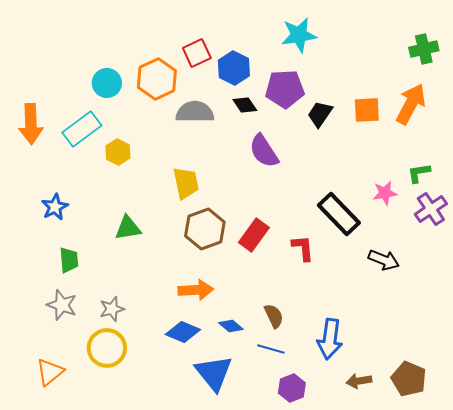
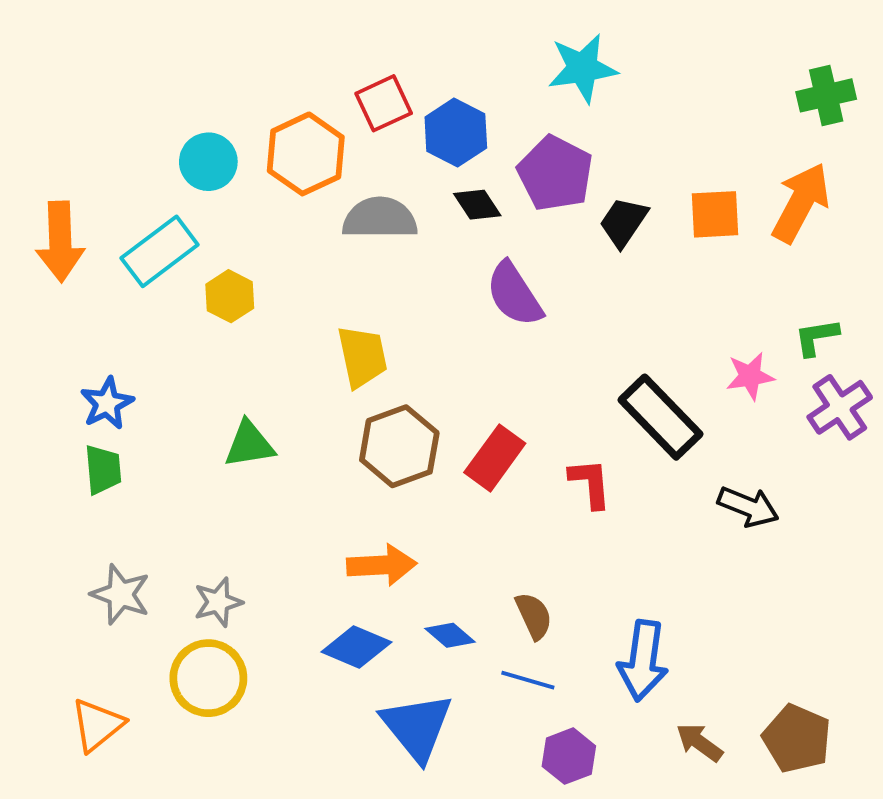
purple pentagon: (285, 89) -> (555, 173), turned 30
green trapezoid: (69, 260) -> (103, 470), moved
brown arrow: (359, 381) -> (699, 742), turned 45

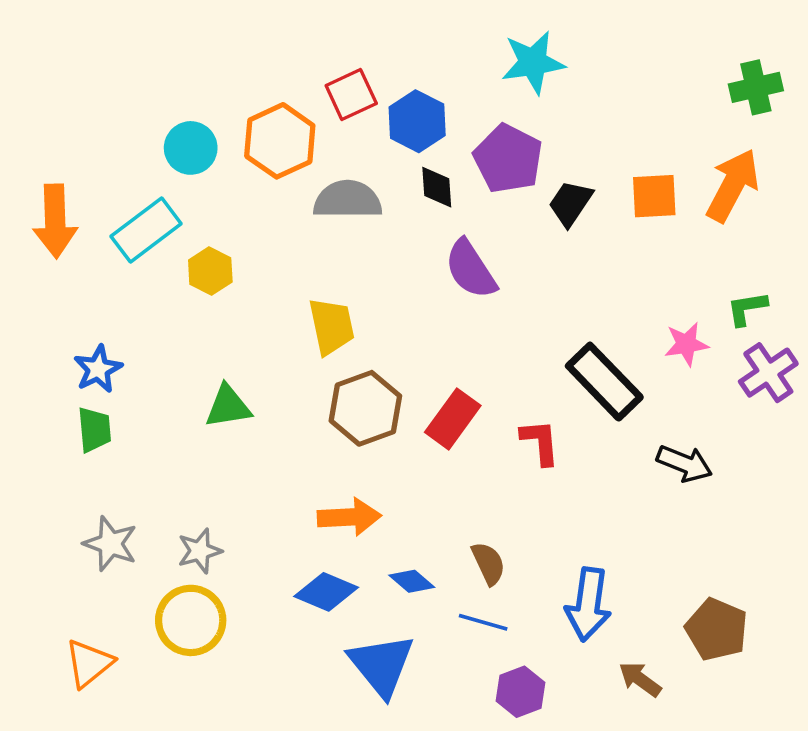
black diamond: (477, 205) -> (437, 187), turned 30
brown pentagon: (797, 739) -> (717, 629), moved

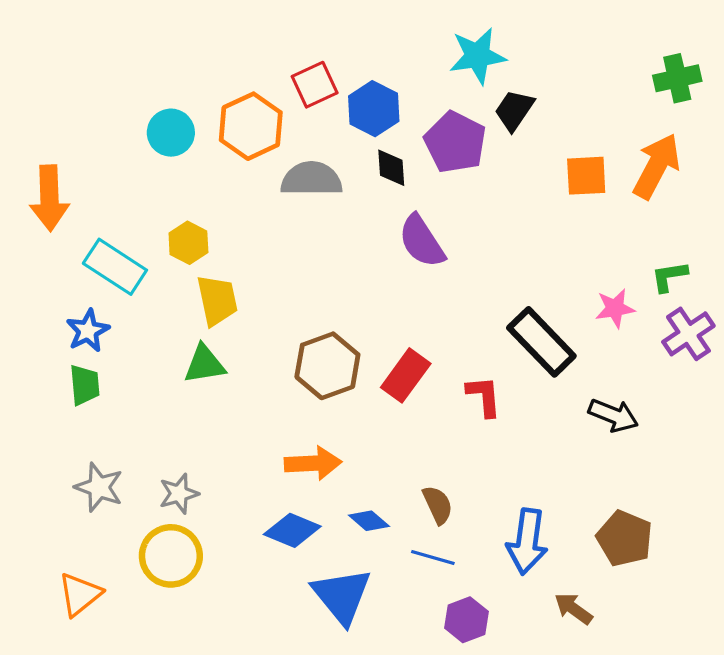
black trapezoid: (570, 203) -> (514, 110), moved
cyan rectangle: (146, 230) -> (115, 267), moved, turned 70
yellow trapezoid: (332, 326) -> (217, 300), moved
brown pentagon: (717, 629) -> (625, 538), moved

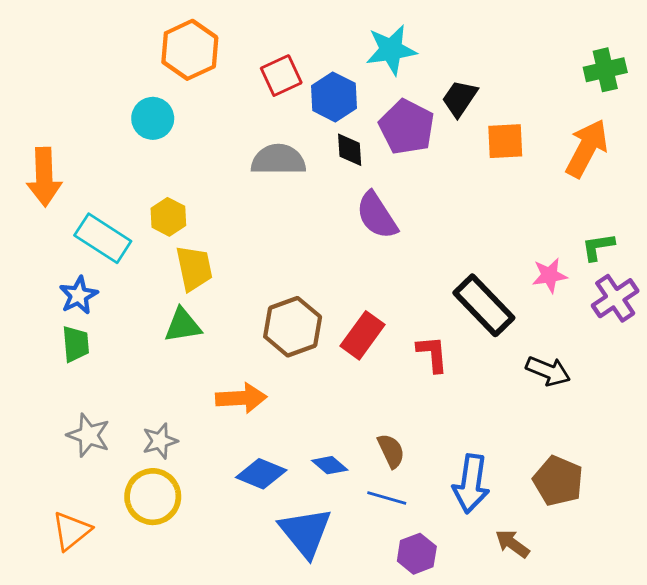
cyan star: (478, 56) -> (391, 50), moved
orange hexagon: (251, 126) -> (190, 50), moved
orange square: (586, 176) -> (505, 141), moved
orange arrow: (313, 463) -> (241, 398), moved

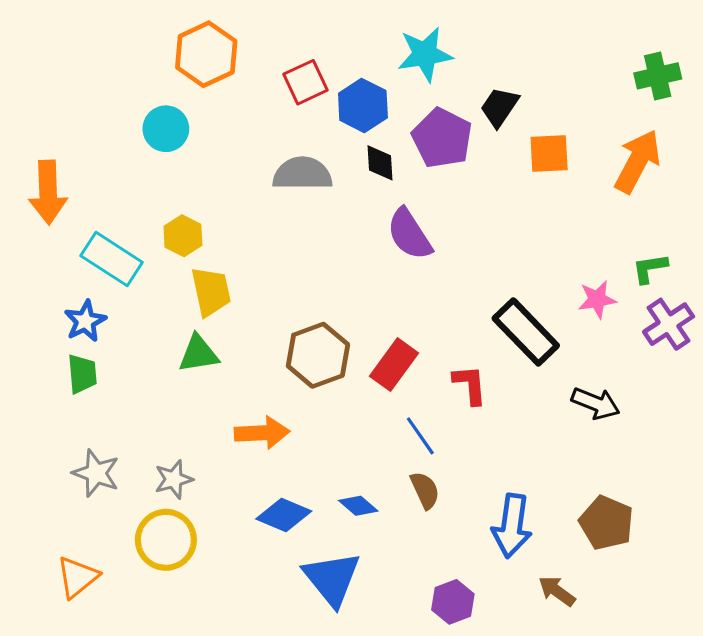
blue line: (387, 498) -> (420, 436), moved, turned 39

